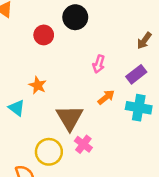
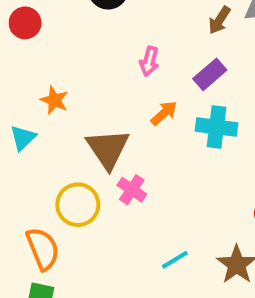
red circle: (44, 35) -> (25, 23), moved
cyan triangle: (17, 108) -> (23, 138), turned 42

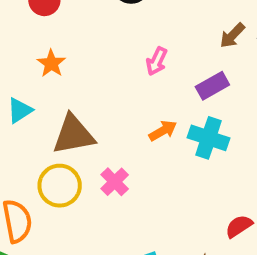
orange star: (54, 100) -> (51, 63), moved
orange arrow: (164, 113) -> (163, 131), moved
brown triangle: (108, 149) -> (73, 135), moved, turned 42

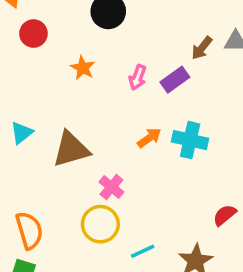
orange star: (51, 63) -> (83, 68), moved
purple rectangle: (212, 86) -> (175, 80), moved
yellow circle: (60, 186) -> (100, 224), moved

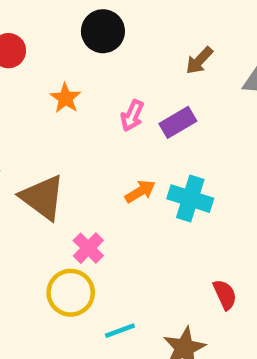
brown arrow: (202, 48) -> (199, 61), moved
brown triangle: (71, 149) -> (43, 197), turned 48
red semicircle: (225, 215) -> (225, 295), turned 100

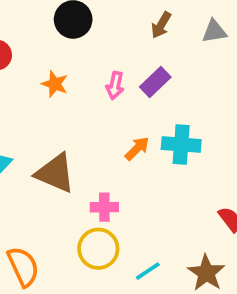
pink cross: (88, 248) -> (104, 207), turned -32

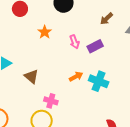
pink arrow: (115, 86) -> (74, 42), turned -48
brown triangle: (55, 173) -> (31, 77), size x0.7

